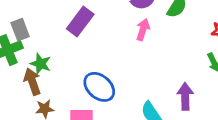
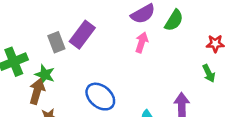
gray rectangle: (20, 30) -> (56, 42), moved
brown arrow: (32, 81) -> (37, 91), turned 35

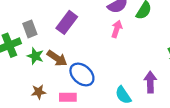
gray rectangle: (56, 42) -> (30, 29), moved
brown arrow: (37, 91) -> (57, 58), moved, turned 108

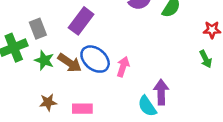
pink arrow: (117, 29) -> (123, 67), moved
blue ellipse: (82, 74) -> (95, 59), moved
purple arrow: (150, 82) -> (161, 92), moved

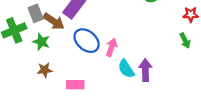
brown arrow: (70, 63) -> (54, 21), moved
brown star: (48, 102) -> (45, 70), moved
cyan semicircle: (147, 106) -> (126, 69), moved

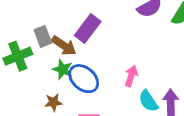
blue ellipse: (87, 41) -> (84, 79), moved
green star: (41, 42) -> (63, 69), moved

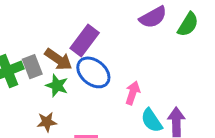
gray rectangle: (43, 36) -> (32, 67), moved
blue ellipse: (84, 79) -> (93, 72), moved

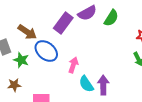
purple rectangle: (85, 40) -> (63, 23), moved
brown arrow: (58, 59) -> (27, 32), moved

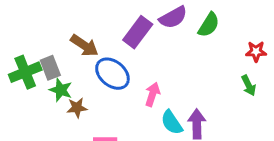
green star: (21, 60) -> (61, 90), moved
brown star: (14, 85) -> (77, 108), moved

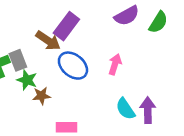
purple rectangle: (138, 32) -> (66, 26), moved
pink arrow: (152, 94) -> (115, 64), moved

